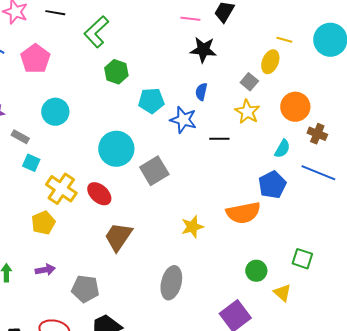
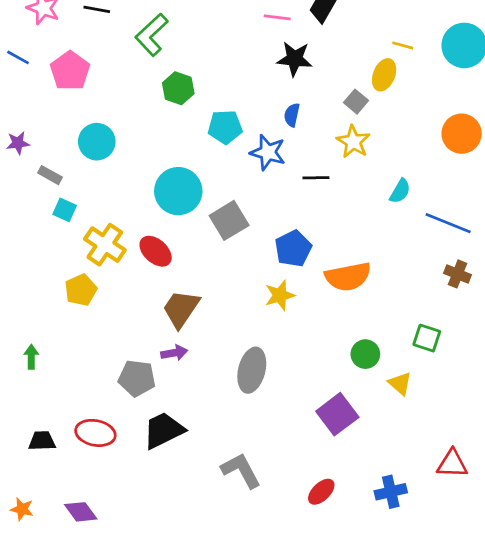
orange circle: (295, 107) -> (462, 134), moved
brown cross: (317, 134) -> (458, 274), moved
blue pentagon: (272, 185) -> (293, 249), moved
purple arrow: (45, 270) -> (174, 353), moved

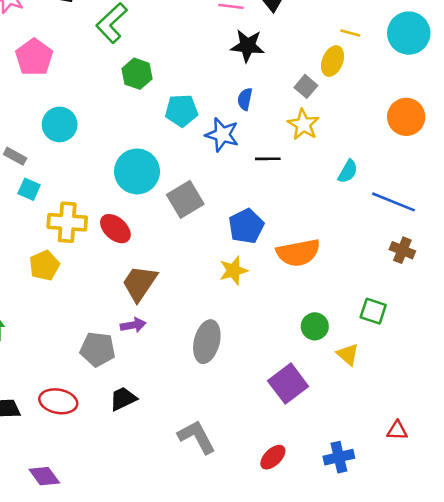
yellow cross: (105, 245) -> (67, 222), turned -30
black trapezoid: (164, 430) -> (123, 399), size x0.7
red triangle: (452, 464) -> (397, 430), size x0.7

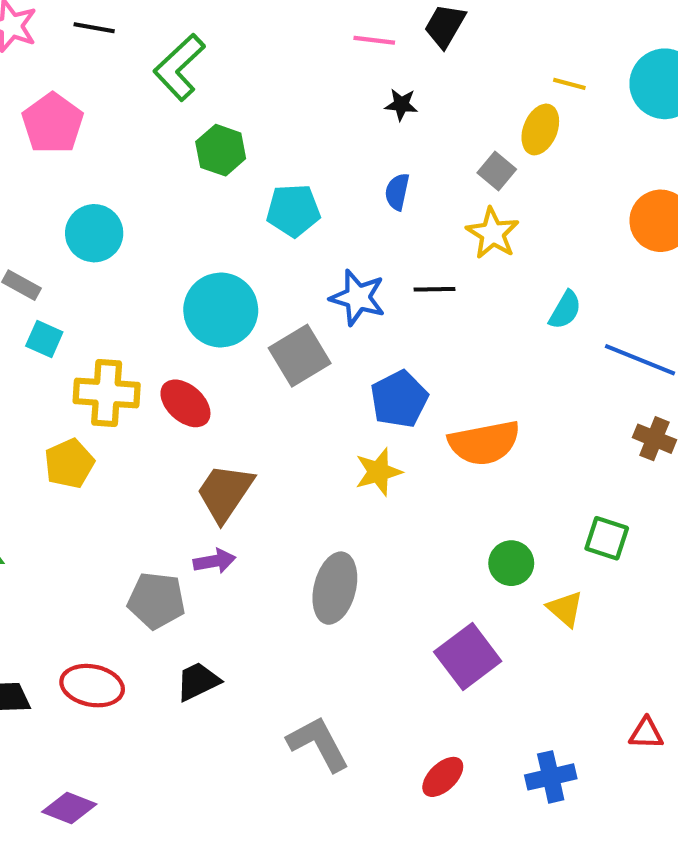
black star: (247, 46) -> (401, 105), size x0.6
blue star: (222, 135) -> (358, 298), moved
purple diamond: (44, 476) -> (69, 808), turned -32

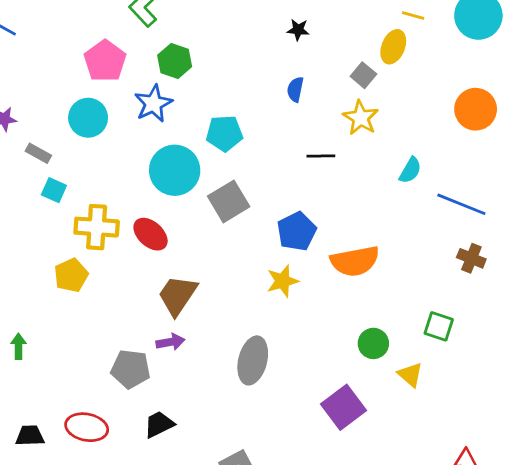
pink pentagon: (53, 123) -> (105, 61), moved
cyan pentagon: (293, 210) -> (224, 133), moved
blue star: (358, 298) -> (153, 104), moved, turned 30

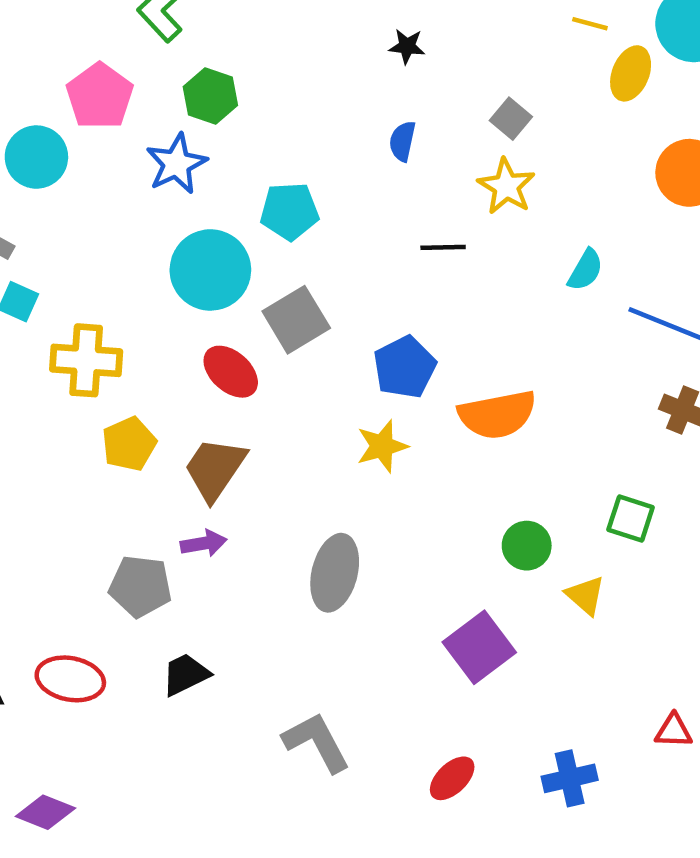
yellow ellipse: (393, 47) -> (631, 73), moved
cyan circle: (88, 118) -> (36, 157), moved
red ellipse: (151, 234) -> (231, 372), moved
yellow pentagon: (71, 275) -> (129, 444), moved

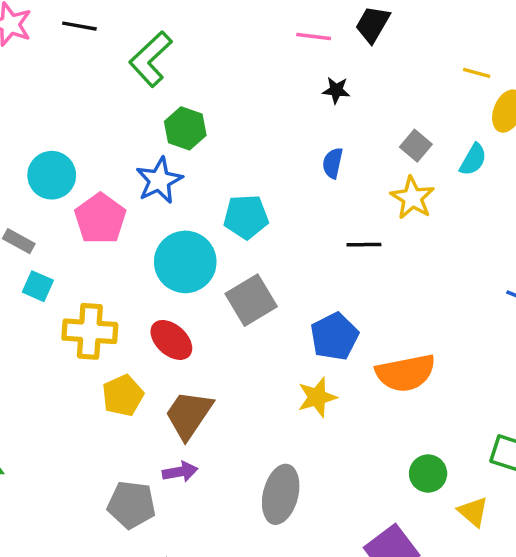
pink pentagon: (100, 96) -> (100, 219), moved
cyan semicircle: (585, 270) -> (473, 160), moved
red ellipse: (231, 372) -> (171, 340), moved

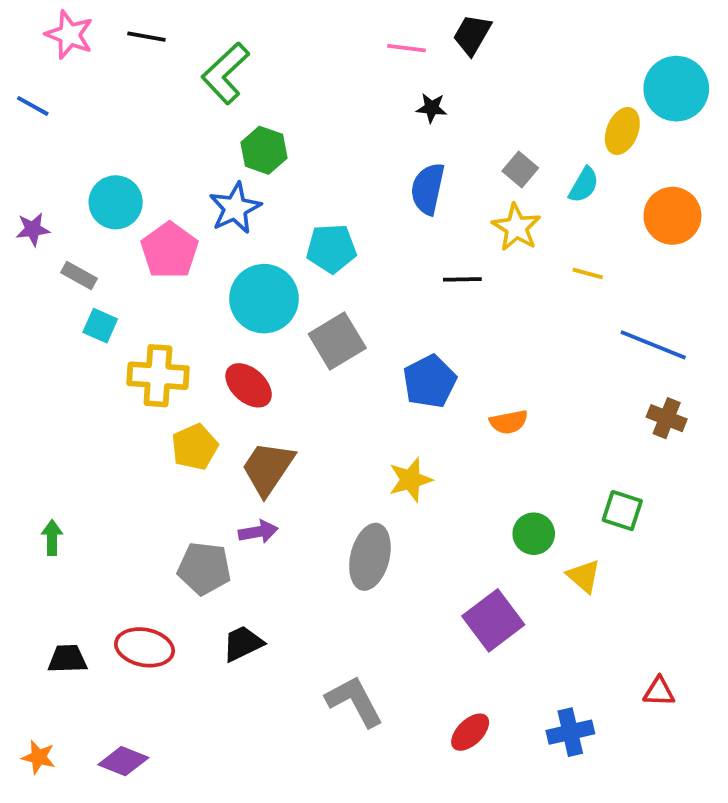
yellow line: (477, 73) -> (588, 274), moved
blue semicircle: (333, 163) -> (428, 189), size x1.5
orange semicircle: (406, 373) -> (509, 422), size x0.6
yellow star: (317, 397) -> (410, 480), moved

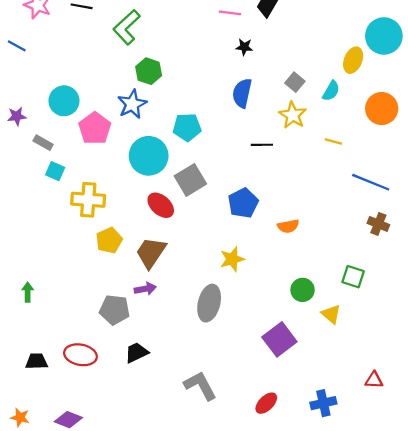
red ellipse: (249, 385) -> (161, 205), moved

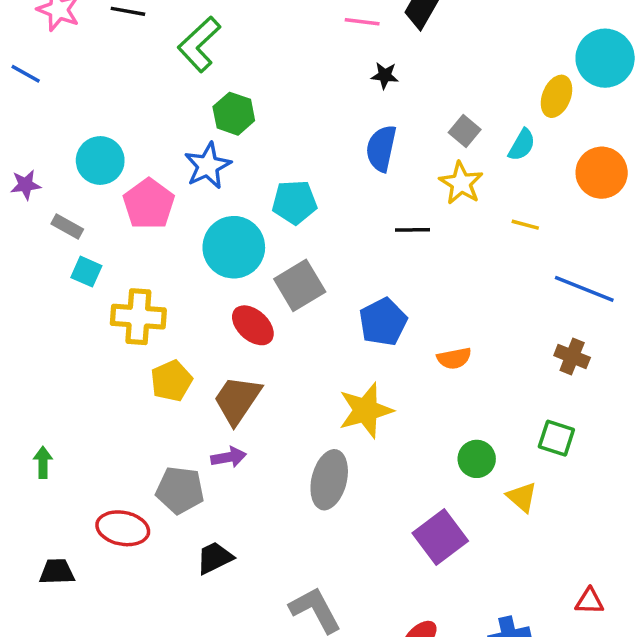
brown cross: (378, 224) -> (572, 357), moved
yellow star: (232, 259) -> (366, 410), size x1.4
red ellipse: (80, 355) -> (123, 528), moved

